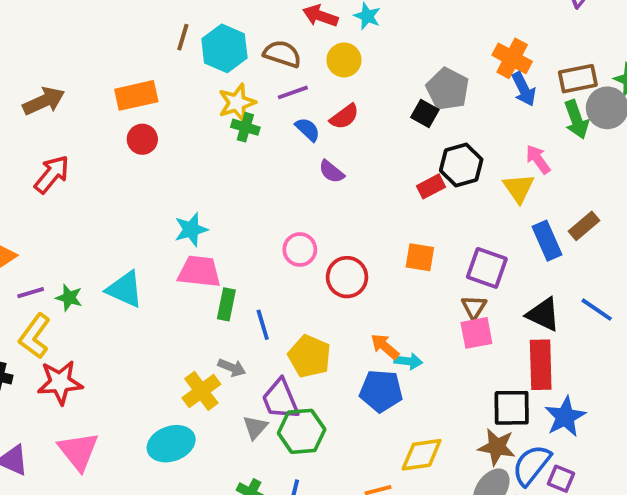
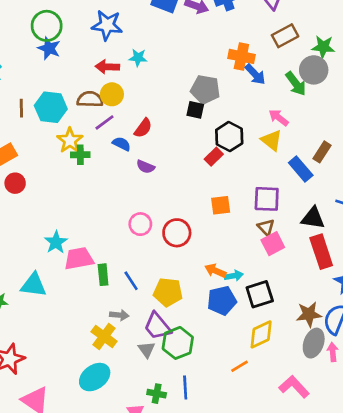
yellow circle: (344, 60) -> (112, 94), moved
brown rectangle: (578, 79) -> (285, 36), moved
cyan star: (191, 230) -> (56, 242), moved
black square: (512, 408) -> (260, 294), moved

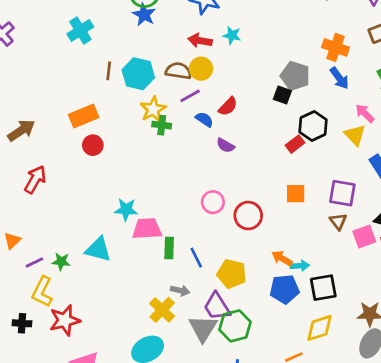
blue arrow: (255, 74) -> (339, 78), moved
cyan star: (56, 242) -> (126, 209), turned 30
pink square: (273, 244) -> (364, 237), moved
gray triangle: (147, 350) -> (203, 328), size x1.6

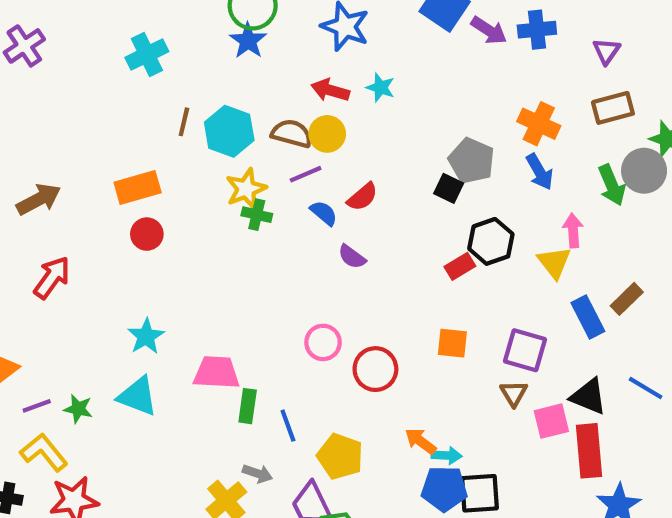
pink arrow: (365, 113) -> (573, 230), turned 35
cyan star: (126, 209) -> (146, 336), moved, turned 30
blue pentagon: (285, 289) -> (444, 489), moved
yellow L-shape: (42, 292) -> (44, 452), turned 108

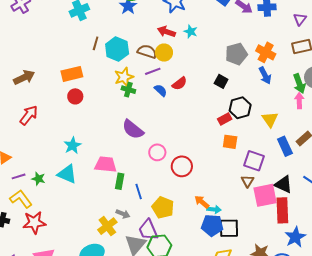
gray pentagon: (471, 161) -> (236, 54), moved, turned 30
pink arrow: (573, 230) -> (299, 101), moved
purple semicircle: (352, 257) -> (133, 129), moved, size x1.6
orange square: (452, 343) -> (230, 142), moved
pink square: (551, 421) -> (265, 195), size x1.4

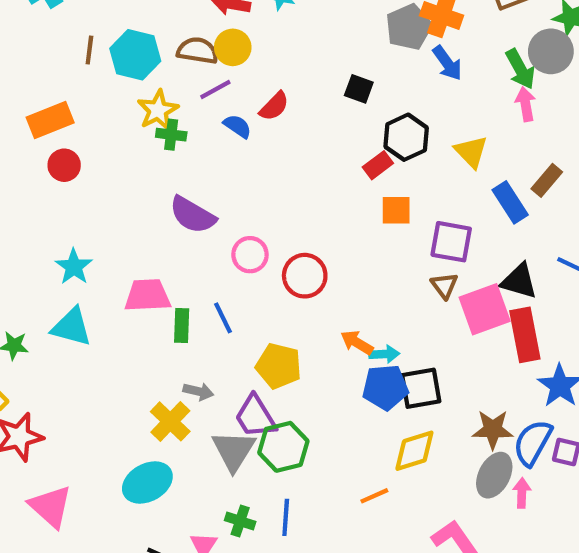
gray pentagon: (236, 54) -> (409, 27), moved
blue line: (139, 191) -> (223, 318), moved

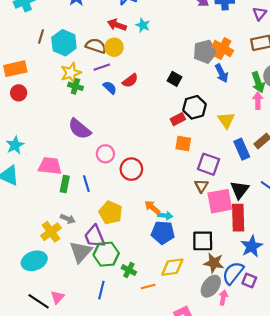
black triangle: (519, 281) -> (240, 190), turned 42
black square: (421, 388) -> (203, 241), moved
green cross: (240, 521) -> (129, 270), moved

